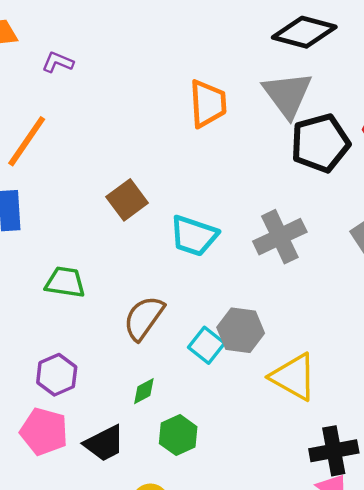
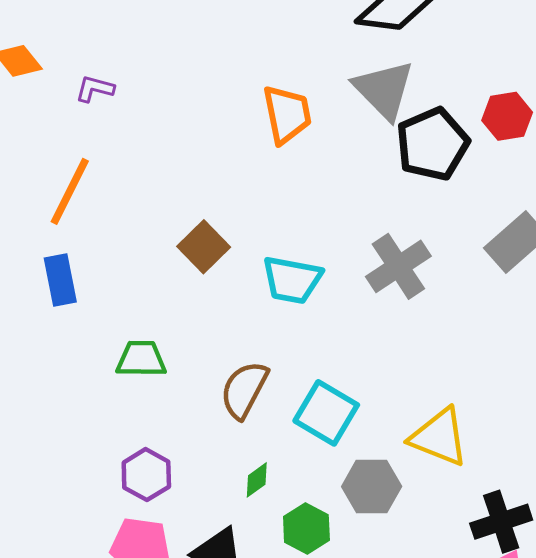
gray hexagon: (241, 330) -> (372, 487), moved
cyan square: (206, 345) -> (326, 413), size x1.4

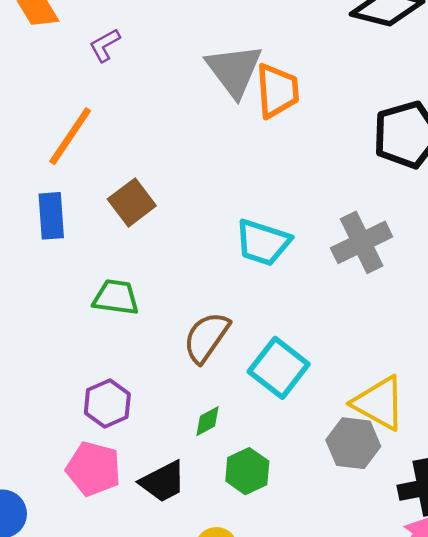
purple L-shape: (95, 89) -> (105, 45), turned -51
gray triangle: (384, 90) -> (234, 70), moved
brown square: (204, 247) -> (132, 202), moved
gray hexagon: (372, 487) -> (353, 443), moved

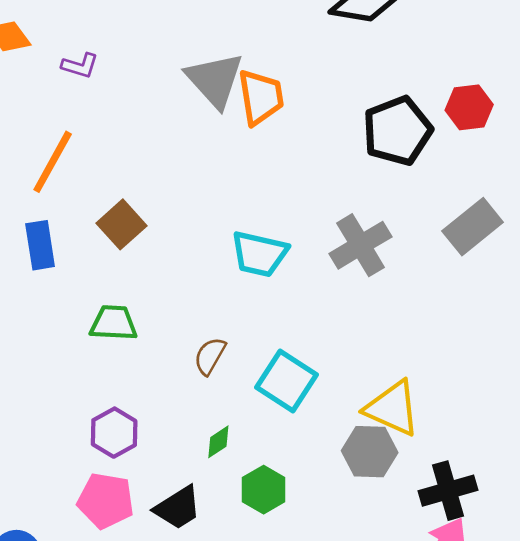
purple L-shape: (105, 45) -> (80, 66), turned -129
brown semicircle: (206, 337) -> (210, 356), size x0.7

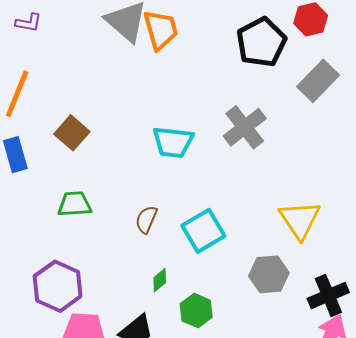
gray rectangle: (473, 227) -> (318, 81), moved
cyan square: (287, 381) -> (203, 231), turned 33
yellow triangle: (392, 408) -> (300, 220), moved, turned 39
purple hexagon: (114, 433) -> (58, 286), moved, size x1.4

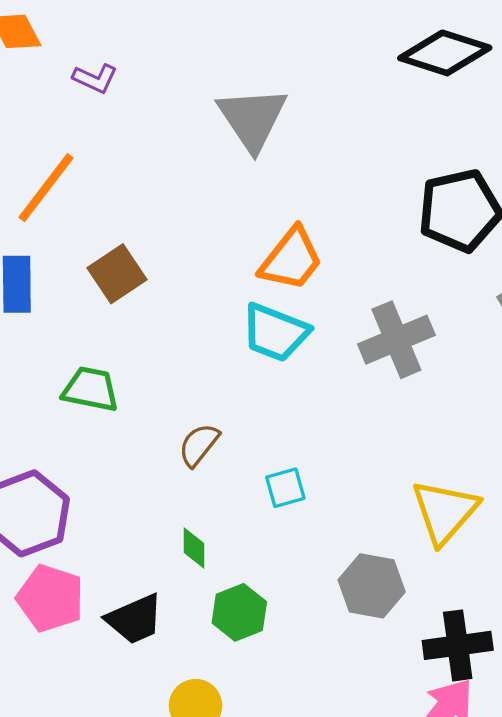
orange trapezoid: (161, 30) -> (291, 259), moved, turned 39
cyan square: (203, 231) -> (285, 488), size x0.6
green diamond: (160, 280) -> (194, 548), turned -65

